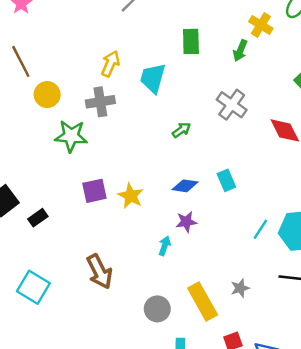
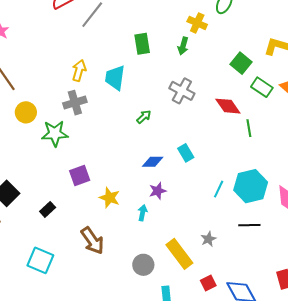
yellow circle: (47, 95) -> (26, 112), moved
yellow star: (131, 196) -> (110, 198), moved
black rectangle: (38, 218) -> (48, 209), moved

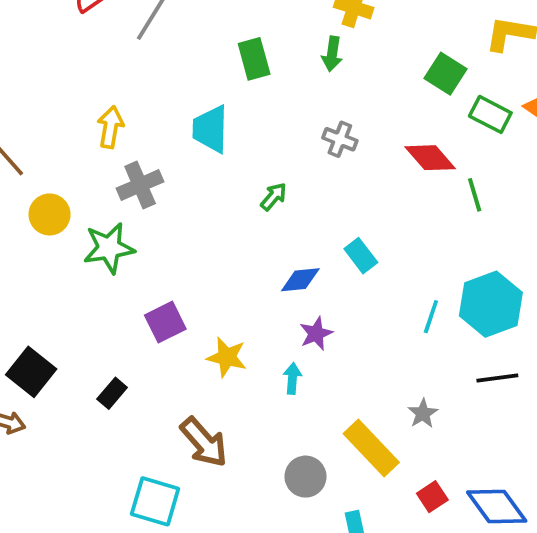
yellow arrow: (79, 71) -> (110, 127), moved
gray cross: (182, 91) -> (340, 139), size x0.7
cyan square: (40, 260) -> (155, 501), moved

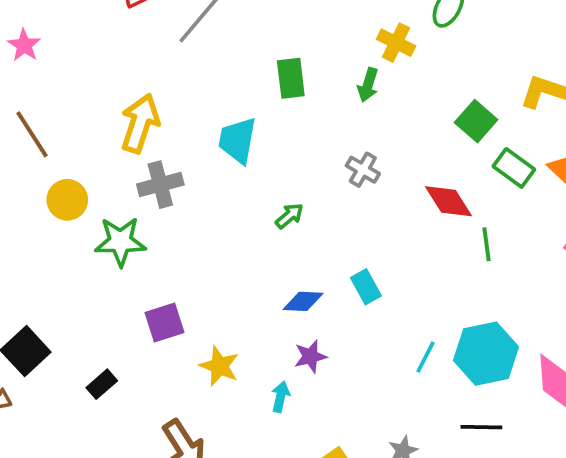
yellow arrow: (110, 127) -> (140, 123), size x1.4

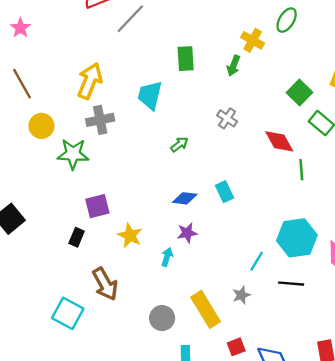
cyan line: (425, 357) -> (257, 261), moved
black rectangle: (102, 384) -> (77, 237), moved, turned -30

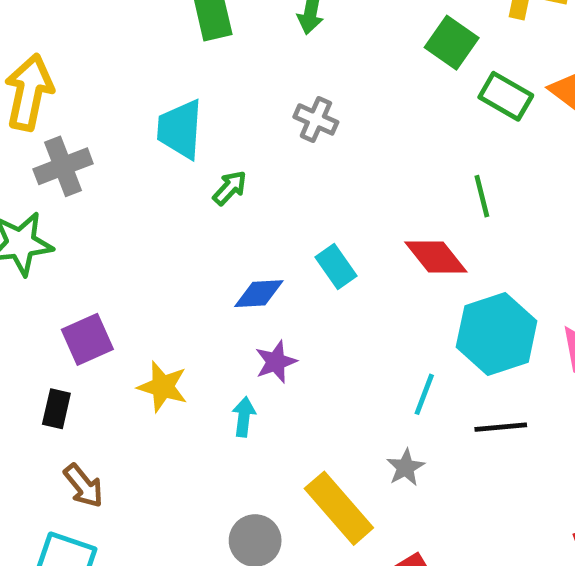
cyan trapezoid: (150, 95) -> (180, 129), moved
red diamond: (279, 141) -> (436, 257), moved
brown arrow: (105, 284) -> (84, 486), moved, size x0.7

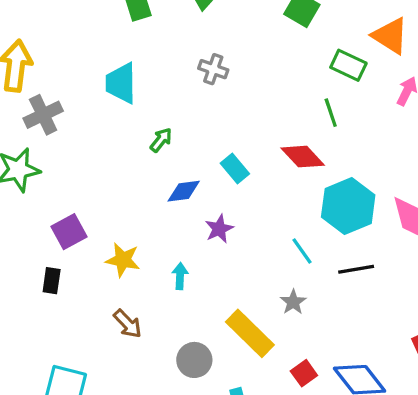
green rectangle: (506, 96) -> (348, 65), moved
green arrow: (230, 188) -> (161, 140), moved
purple star: (276, 362) -> (219, 229), moved
cyan line: (424, 394) -> (302, 251), turned -52
brown arrow: (84, 486) -> (128, 324), moved

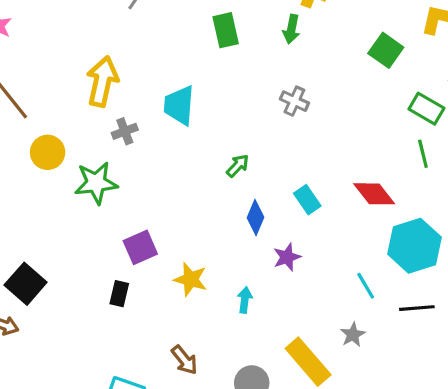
cyan trapezoid: (121, 83) -> (179, 105), moved
green line: (331, 113) -> (423, 154), moved
gray cross: (43, 115) -> (125, 131), size x0.7
blue diamond: (184, 191) -> (255, 217), turned -64
brown arrow: (128, 324) -> (184, 360), moved

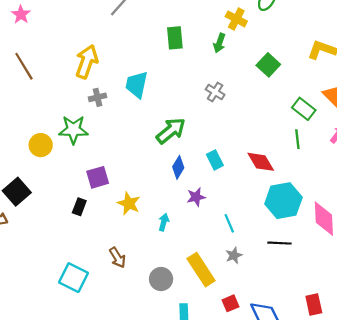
green square: (386, 50) -> (268, 65), moved
yellow circle: (48, 152) -> (41, 145), moved
green arrow: (238, 166) -> (171, 131), size x1.8
cyan line: (366, 286) -> (229, 223), moved

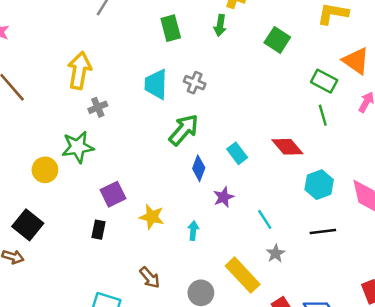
cyan trapezoid: (137, 85) -> (156, 84), moved
gray cross: (215, 92) -> (195, 83), moved
cyan hexagon: (283, 201) -> (319, 185), size x0.7

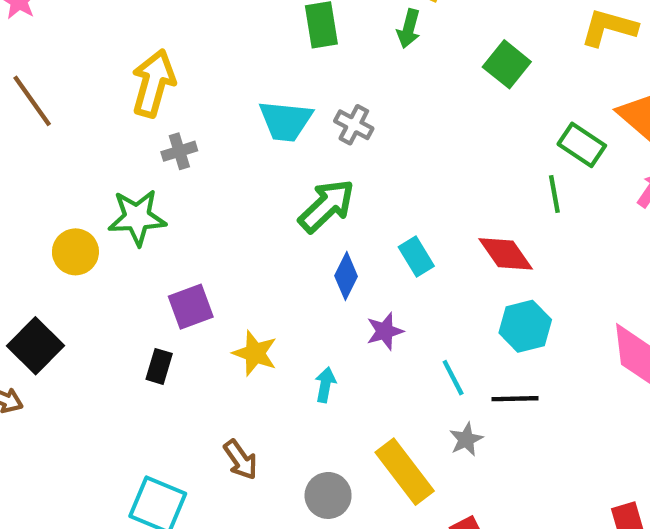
cyan trapezoid: (156, 84) -> (286, 121), turned -92
green line: (323, 115) -> (554, 194), moved
cyan hexagon: (319, 185) -> (525, 326), moved
black line: (323, 232) -> (515, 399), moved

